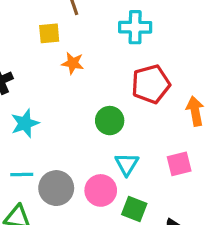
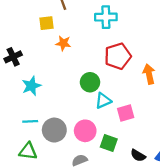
cyan triangle: (127, 164) -> (103, 101), moved, turned 36
pink square: (179, 164) -> (126, 113), moved

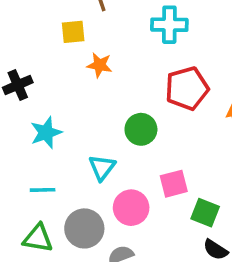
cyan triangle: (103, 101) -> (102, 167), moved, turned -30
pink square: (126, 113) -> (174, 184), moved
gray circle: (54, 130) -> (84, 228), moved
green square: (109, 143) -> (205, 213), moved

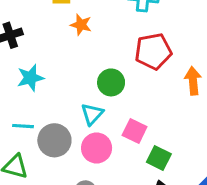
cyan triangle: (102, 167) -> (92, 114), moved
pink square: (174, 184) -> (135, 131), turned 35
gray circle: (84, 228) -> (54, 140), moved

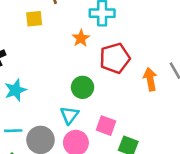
orange star: (81, 25) -> (81, 38), moved, turned 30

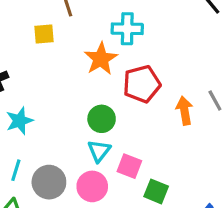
orange star: (81, 38) -> (101, 59), size x1.5
cyan triangle: (69, 115) -> (99, 151), moved
cyan line: (13, 131) -> (16, 170), turned -72

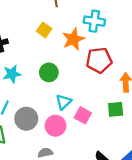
yellow square: (44, 34) -> (44, 30), moved, turned 32
green circle: (102, 119) -> (49, 72), moved
green square: (156, 191) -> (116, 109), moved, turned -35

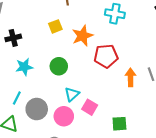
cyan cross: (94, 21) -> (115, 14), moved
yellow square: (44, 30) -> (55, 26), turned 32
green square: (116, 109) -> (119, 124), moved

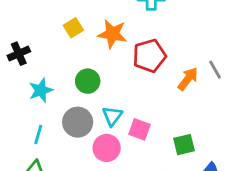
orange star: (82, 36) -> (112, 34), turned -30
orange arrow: (130, 77) -> (188, 79), turned 48
gray circle: (37, 109) -> (78, 122), moved

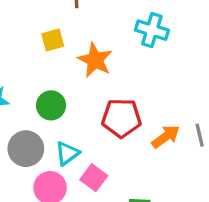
red pentagon: (149, 56) -> (121, 118), moved

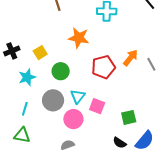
yellow square: (53, 40) -> (40, 53), moved
orange arrow: (166, 137) -> (130, 58), moved

